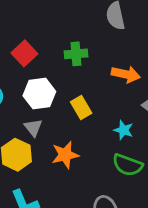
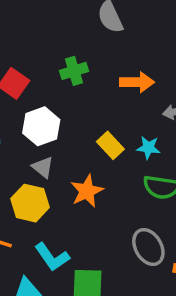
yellow rectangle: (81, 108) -> (110, 145), moved

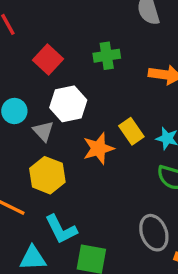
gray triangle: (43, 167) -> (43, 131), moved
orange star: (87, 191) -> (98, 148), moved

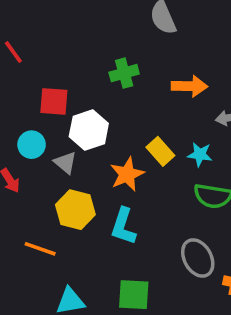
red square: (48, 59) -> (54, 101), moved, turned -32
cyan L-shape: (61, 229) -> (123, 226), moved, turned 52

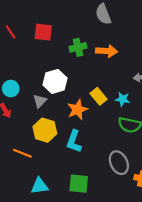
orange arrow: (189, 86) -> (107, 51), moved
red square: (54, 101) -> (43, 32), moved
cyan circle: (32, 145) -> (11, 89), moved
gray triangle: (65, 163) -> (40, 101), turned 32

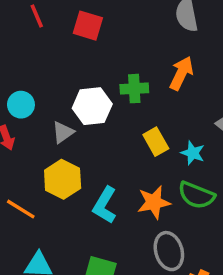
green cross: (78, 47) -> (134, 89), moved
orange arrow: (107, 51) -> (181, 73), turned -78
orange star: (77, 110) -> (154, 202), moved

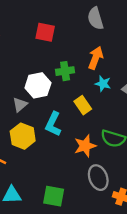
red square: (88, 26) -> (45, 32), moved
cyan star: (193, 153) -> (103, 84), moved
cyan L-shape: (105, 205) -> (53, 124), moved

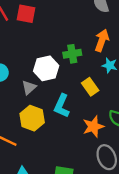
red square: (45, 32) -> (26, 14), moved

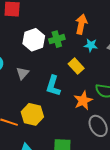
white hexagon: (46, 68) -> (34, 40), moved
yellow hexagon: (32, 118) -> (32, 114), moved

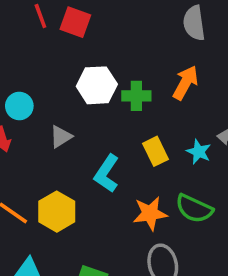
cyan star: (91, 45) -> (199, 152), moved

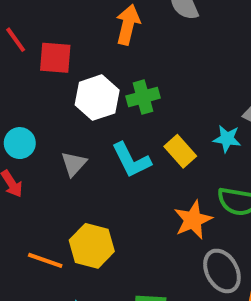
red square: (75, 22) -> (55, 58), moved
orange arrow: (185, 83) -> (128, 25), moved
cyan L-shape: (107, 173) -> (131, 160), moved, turned -45

